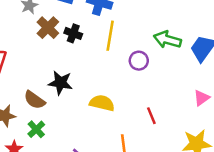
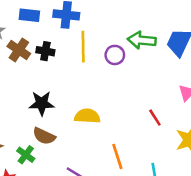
purple circle: (139, 61) -> (115, 55), moved
brown semicircle: (35, 100) -> (44, 136), moved
red line: (151, 116) -> (155, 118), moved

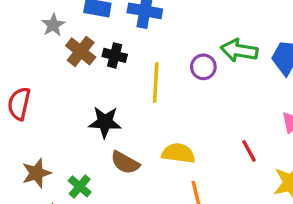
yellow line: (83, 47) -> (156, 83), moved
yellow semicircle: (87, 116) -> (178, 153), moved
brown semicircle: (44, 136) -> (125, 163), moved

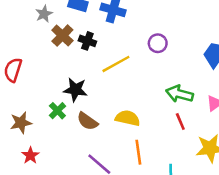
green arrow: (239, 50) -> (180, 94), moved
purple circle: (203, 67) -> (158, 43), moved
yellow line: (156, 83) -> (116, 64), turned 52
green cross: (80, 186) -> (57, 111), moved

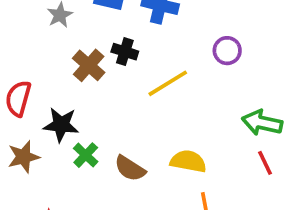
brown cross: (62, 35) -> (89, 65), moved
black star: (75, 90) -> (61, 125), moved
brown star: (21, 123) -> (24, 157), moved

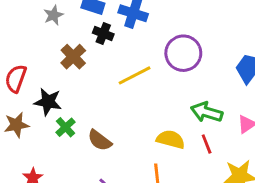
purple circle: (227, 51) -> (183, 53), size x1.6
black cross: (125, 52) -> (103, 33), moved
yellow semicircle: (188, 161) -> (171, 139), moved

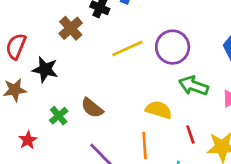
purple circle: (183, 53) -> (173, 47), moved
green cross: (66, 127) -> (59, 116), moved
red line: (207, 144) -> (190, 135), moved

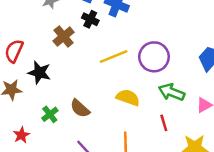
yellow semicircle: (159, 110) -> (128, 98), moved
red line: (190, 135) -> (164, 123), moved

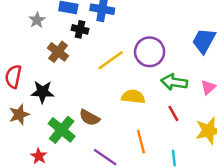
green cross: (50, 114) -> (62, 130), size x1.6

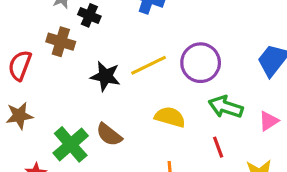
black cross: (80, 29) -> (89, 15), moved
brown cross: (58, 52) -> (61, 42), moved, turned -30
black star: (42, 92) -> (105, 76), moved

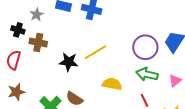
black cross: (89, 15) -> (18, 30), moved
purple circle: (201, 63) -> (145, 47), moved

